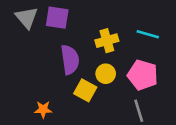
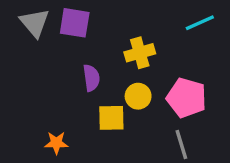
cyan line: (148, 34) -> (200, 23), moved, turned -40
purple semicircle: (70, 60) -> (91, 78), size x0.7
yellow square: (85, 90) -> (111, 118), turned -30

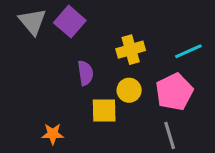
purple square: (75, 23) -> (70, 22), turned 32
cyan line: (200, 23) -> (188, 51), moved
pink pentagon: (186, 98) -> (174, 92), turned 30

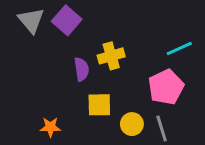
yellow cross: (131, 50) -> (111, 56), moved
yellow circle: (129, 90) -> (132, 124), moved

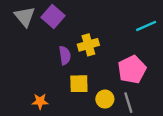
cyan line: (179, 48) -> (146, 26), moved

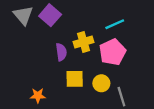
cyan line: (146, 26) -> (115, 24), moved
pink pentagon: (132, 70) -> (113, 52), moved
yellow circle: (105, 99) -> (101, 83), moved

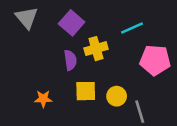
purple square: (50, 15) -> (72, 23), moved
pink pentagon: (113, 52) -> (155, 60), moved, turned 30
orange star: (38, 96) -> (43, 99), moved

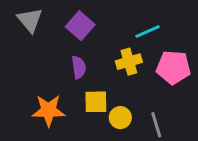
yellow cross: (96, 49) -> (129, 62), moved
yellow circle: (117, 96) -> (120, 118), moved
orange star: (43, 99) -> (49, 110), size x1.6

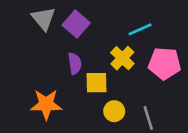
gray triangle: (30, 20) -> (43, 19), moved
yellow cross: (129, 62) -> (122, 58), turned -30
yellow square: (96, 102) -> (97, 83), moved

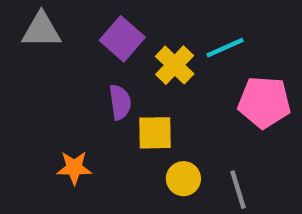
gray triangle: (43, 19) -> (41, 30), moved, turned -50
yellow cross: (122, 58) -> (175, 65), moved
orange star: (46, 104) -> (74, 168), size x0.7

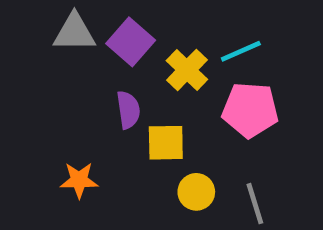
gray triangle: (41, 30) -> (74, 33), moved
pink pentagon: (264, 102) -> (250, 110), moved

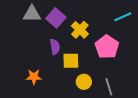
cyan line: (241, 51) -> (123, 17), moved
pink pentagon: (250, 110) -> (107, 47), turned 30

